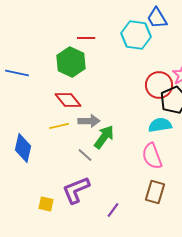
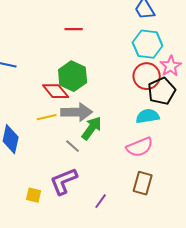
cyan hexagon: (136, 35) -> (148, 44), moved
green hexagon: (71, 62) -> (73, 76), moved
gray arrow: (89, 121) -> (77, 112), size x1.4
pink semicircle: (152, 156) -> (140, 147), turned -92

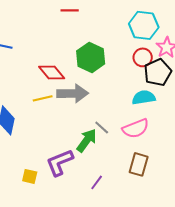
green hexagon: (73, 76) -> (91, 57), moved
red circle: (147, 76) -> (143, 57), size x0.7
green arrow: (92, 128) -> (87, 140), moved
gray line: (73, 146) -> (102, 127), moved

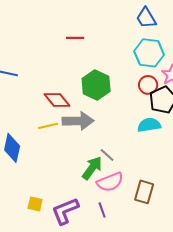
pink semicircle: (136, 128) -> (110, 182), moved
purple L-shape: (60, 162) -> (65, 211), moved
purple line: (97, 182) -> (102, 210), turned -56

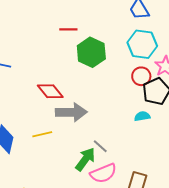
green hexagon: (96, 85) -> (91, 52), moved
cyan semicircle: (149, 125) -> (142, 116), size x0.7
yellow line: (48, 126) -> (42, 134), moved

